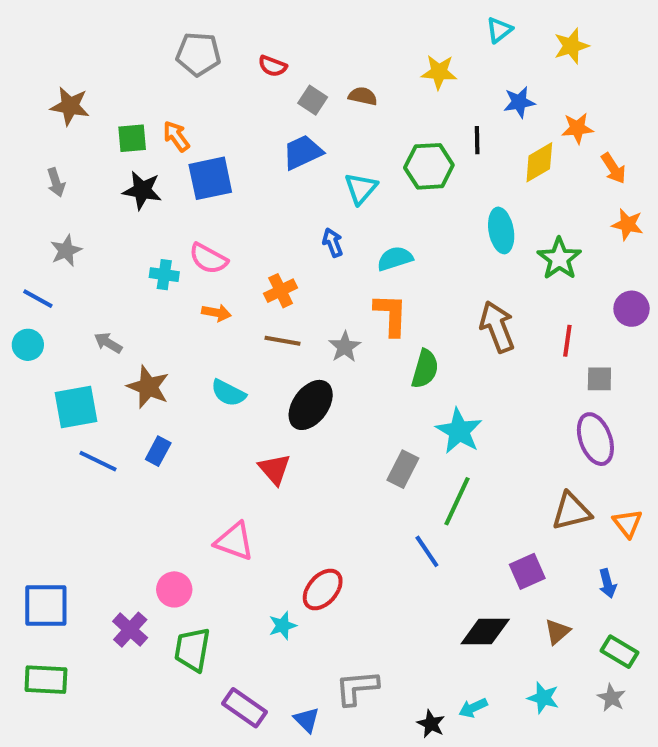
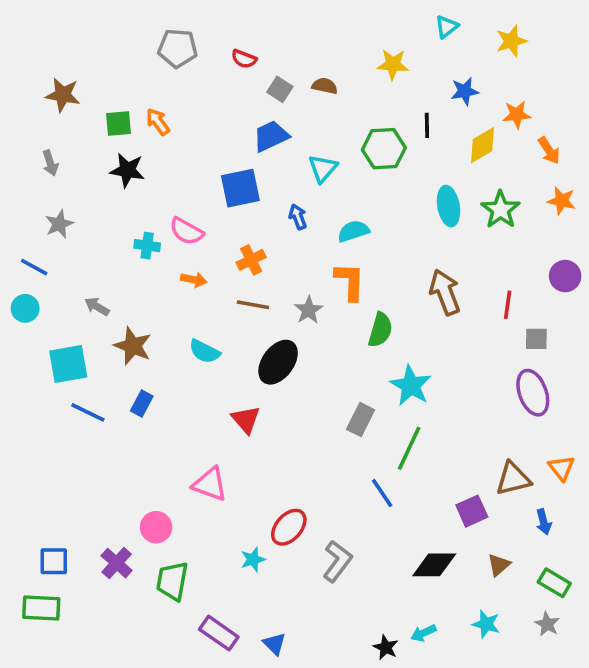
blue square: (210, 178) -> (240, 188), moved
green star: (559, 259) -> (501, 210), moved
brown triangle: (571, 511) -> (513, 479), moved
blue square: (46, 606) -> (54, 561), moved, size x0.7
gray L-shape: (357, 688) -> (337, 561), moved, turned 132

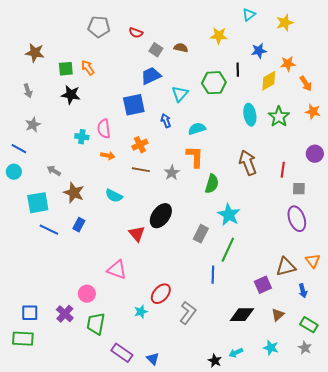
pink semicircle: (187, 231) -> (104, 129), turned 54
black ellipse: (278, 362) -> (161, 216), moved
blue line: (382, 493) -> (213, 275), turned 36

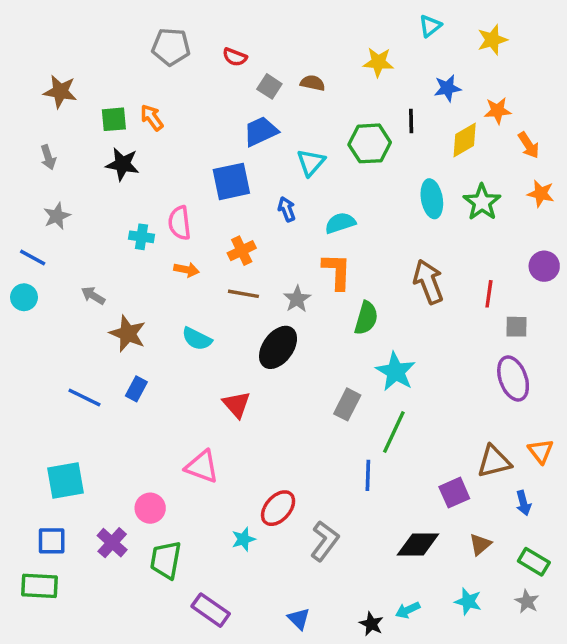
cyan square: (38, 203) -> (65, 480), moved
black ellipse: (161, 216) -> (278, 347), moved
blue triangle: (153, 359) -> (299, 619), moved

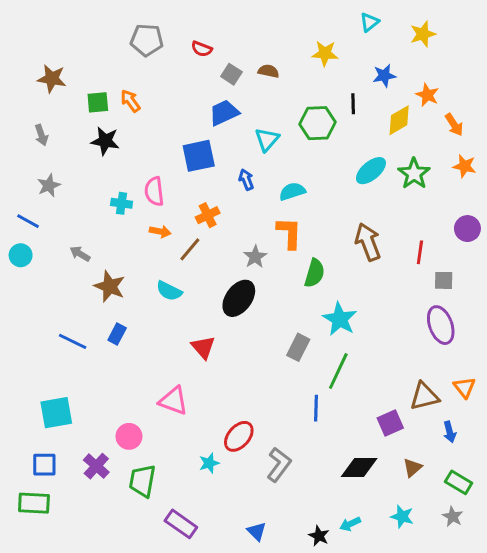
orange star: (498, 111) -> (427, 95), turned 30
cyan ellipse: (432, 199) -> (371, 171), turned 60
brown line: (243, 294) -> (190, 249), moved, turned -60

